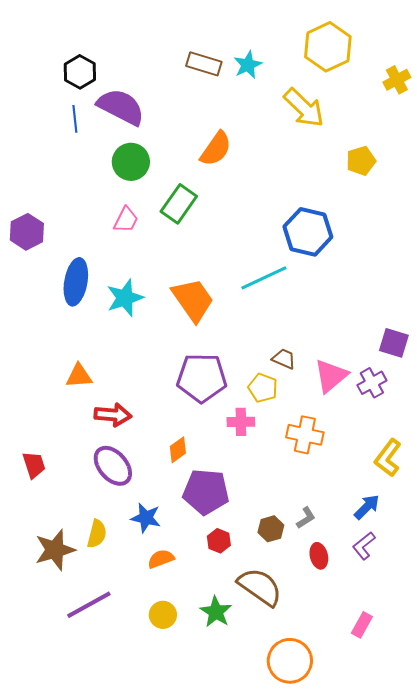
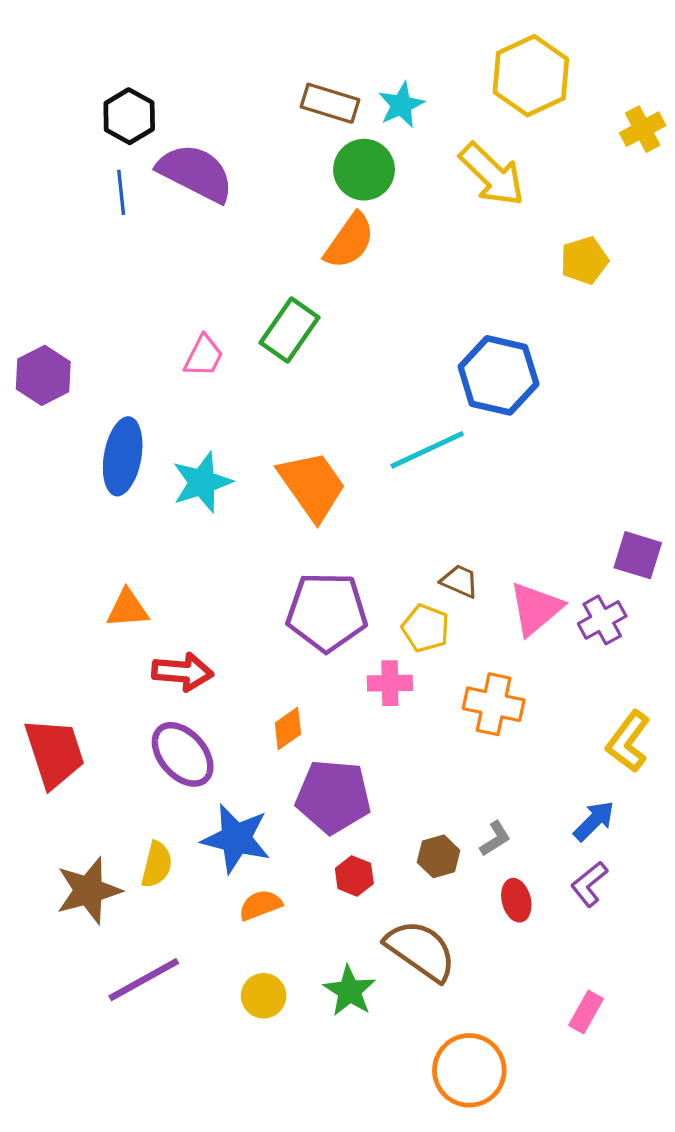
green circle: (131, 162) -> (364, 170), moved
red trapezoid: (34, 465) -> (55, 753), size x1.6
blue star: (146, 518) -> (236, 839), size x1.4

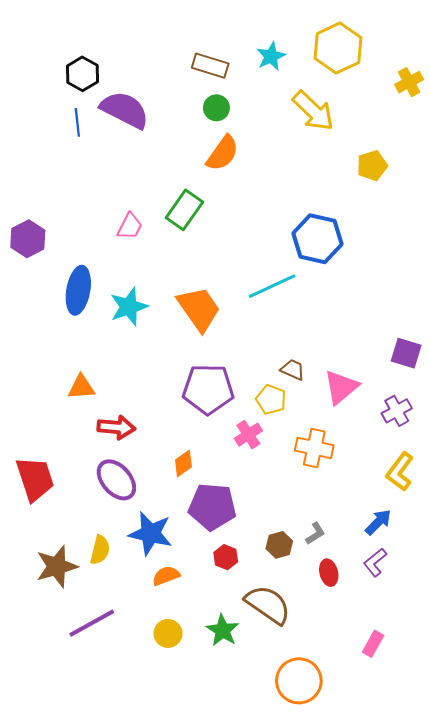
cyan star: (401, 105) -> (271, 56), moved
green circle: (364, 170) -> (216, 108), moved, size x0.7
purple cross: (602, 620) -> (397, 411), moved
pink cross: (390, 683) -> (248, 435), turned -32

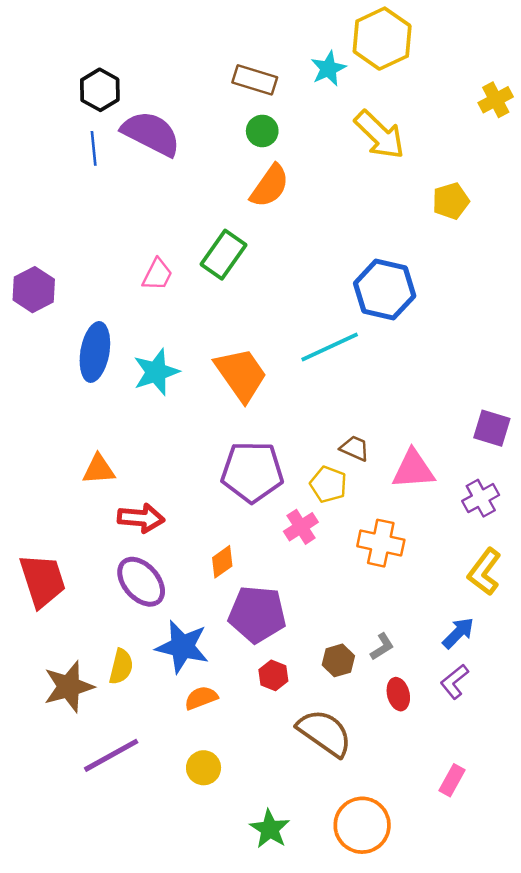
yellow hexagon: (338, 48) -> (382, 39), moved
pink triangle: (341, 387) -> (413, 469), turned 36
green star: (223, 630) -> (270, 829), moved

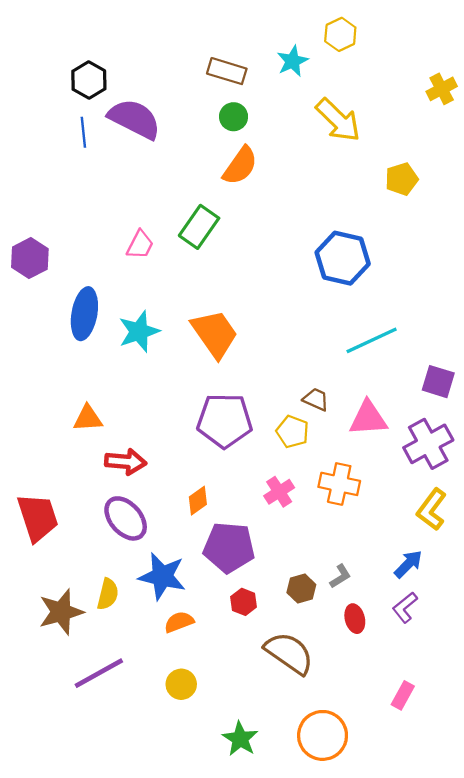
yellow hexagon: (382, 39) -> (340, 34), size x0.6
cyan line: (330, 347) -> (372, 340), moved
purple cross: (481, 498) -> (428, 444), size x1.5
pink cross: (301, 527) -> (279, 492), moved

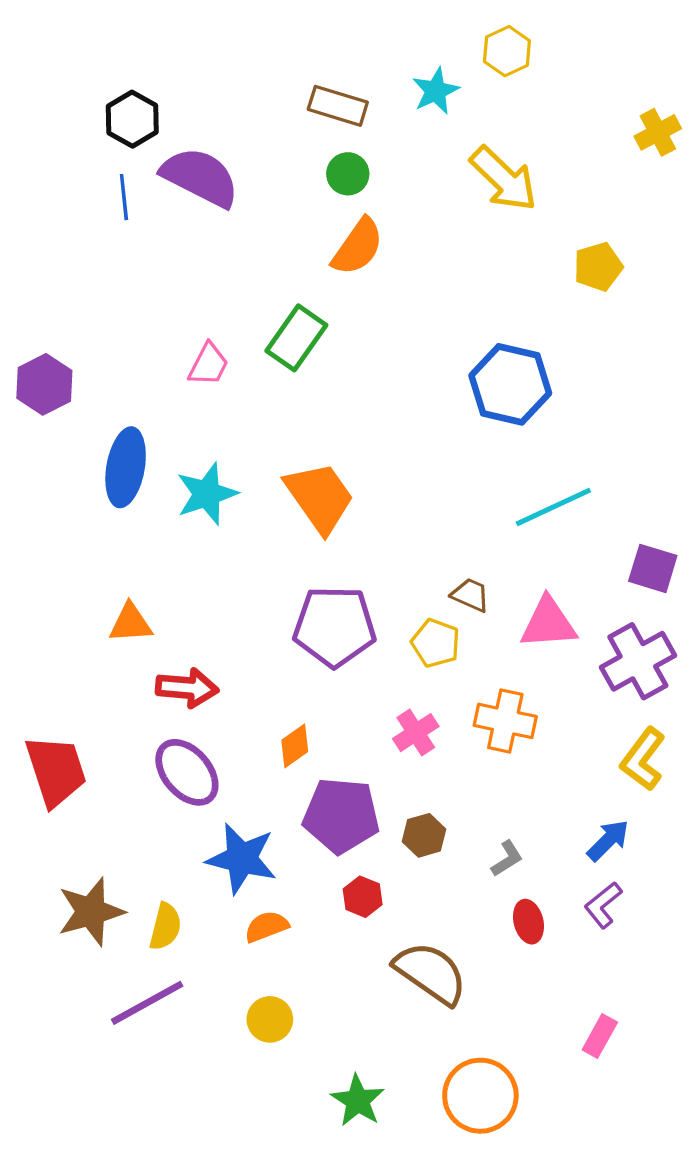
brown hexagon: (301, 589) -> (424, 835), moved
yellow semicircle: (108, 594) -> (165, 927), moved

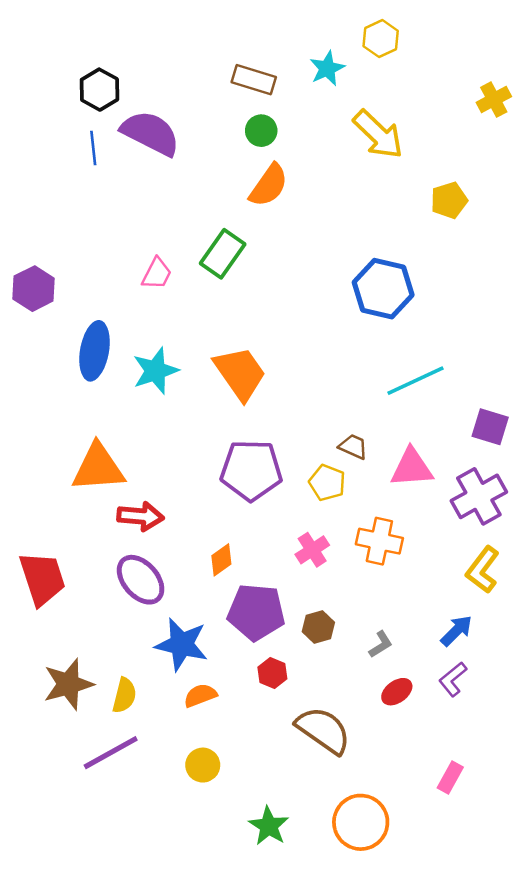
orange triangle: (131, 623) -> (98, 468), size x1.6
red ellipse: (528, 922) -> (397, 692), turned 68

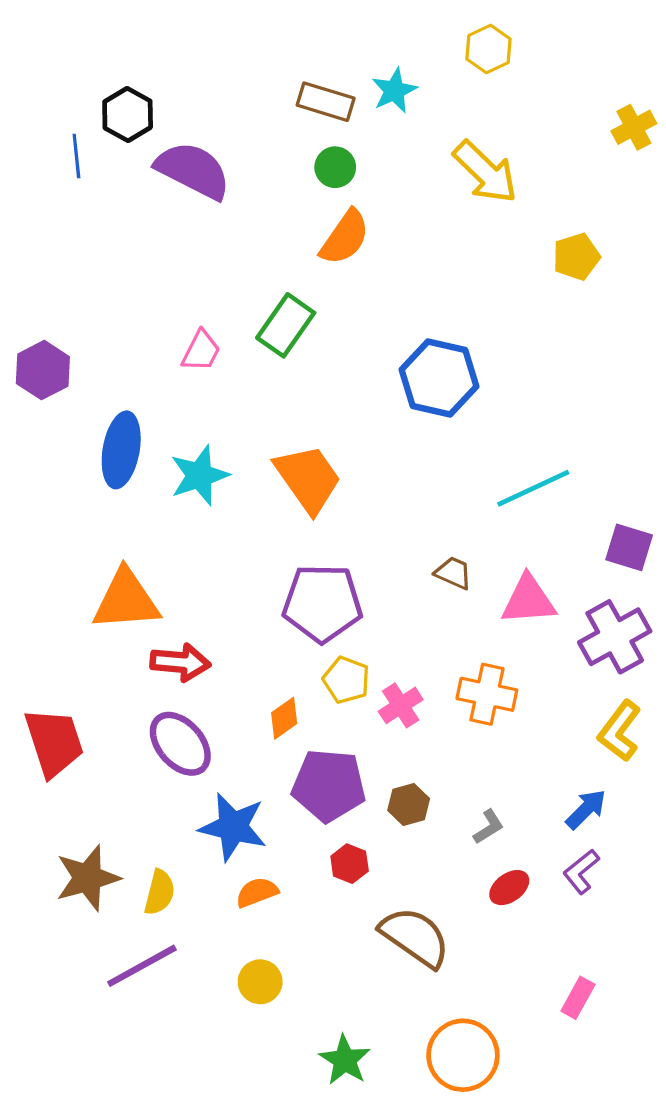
cyan star: (327, 68) -> (394, 91), moved
blue line: (93, 148) -> (76, 156), moved
blue hexagon: (383, 289) -> (439, 378), moved
yellow pentagon: (327, 483) -> (346, 680), moved

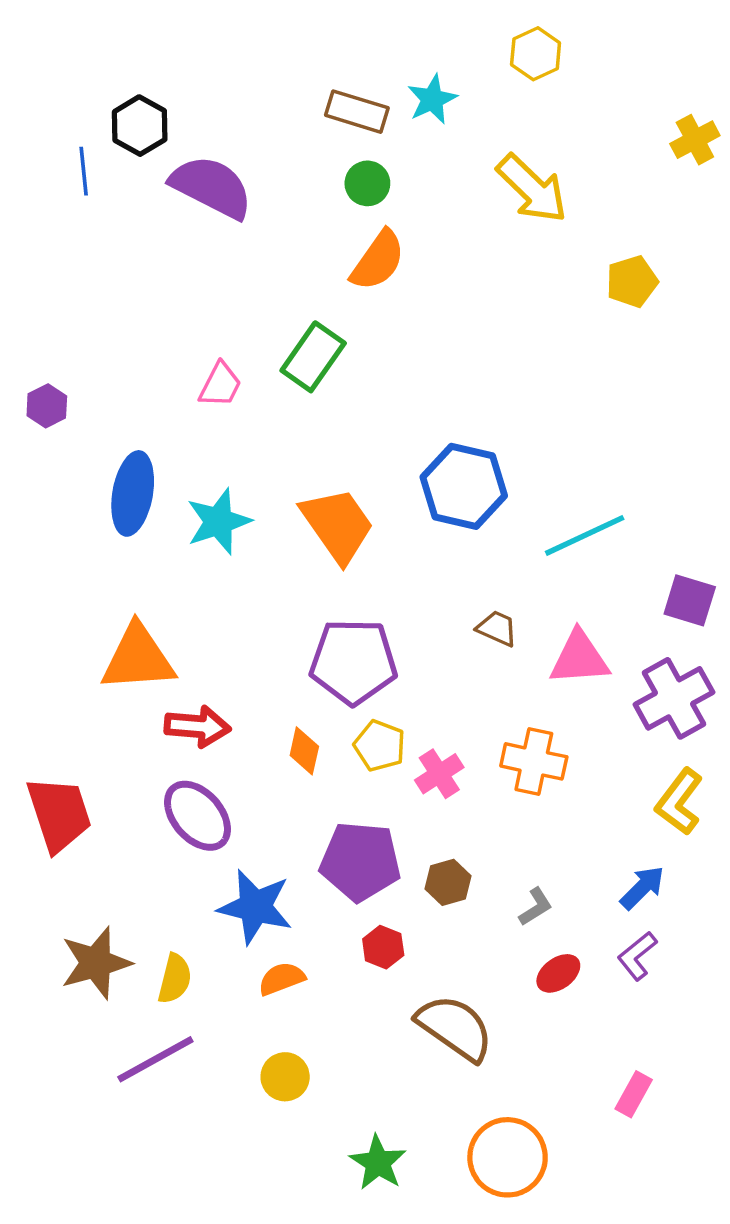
purple hexagon: (43, 370) -> (47, 406), size x0.7
blue hexagon: (439, 378) -> (464, 486), moved
orange diamond: (284, 718) -> (304, 751), moved, turned -42

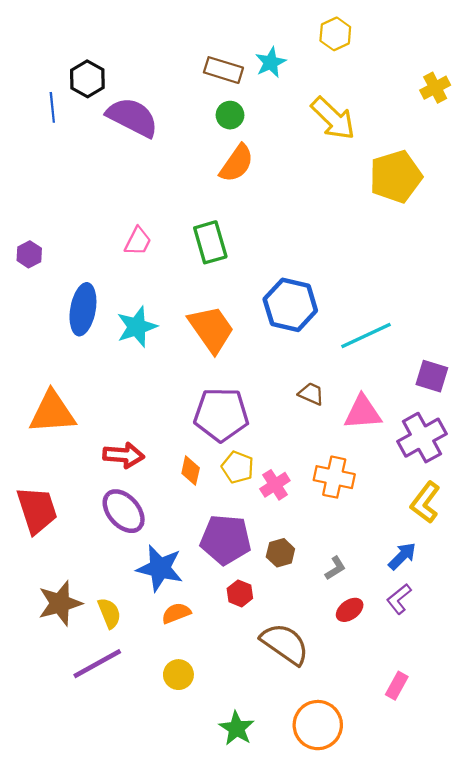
yellow pentagon: (632, 281) -> (396, 176), size x1.6
green rectangle: (313, 357) -> (210, 242), moved, turned -51
orange triangle: (138, 658) -> (52, 412), moved
yellow semicircle: (175, 979) -> (109, 613), turned -36

